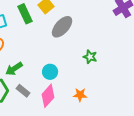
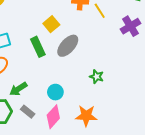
green rectangle: (25, 14) -> (38, 47), moved
orange star: (80, 95) -> (86, 116), size x1.5

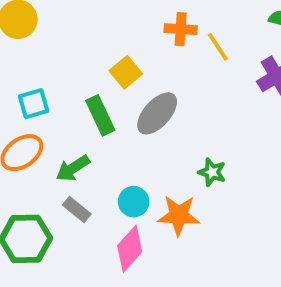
green arrow: (18, 89) -> (73, 168), moved
gray rectangle: (28, 112) -> (77, 209), moved
orange star: (86, 116) -> (179, 215), moved

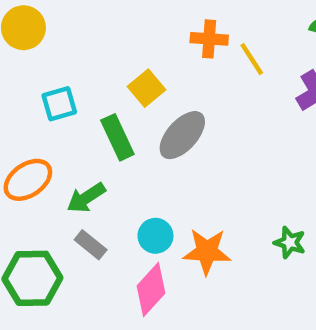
cyan square: (34, 104) -> (59, 104), moved
green star: (212, 172) -> (290, 243), moved

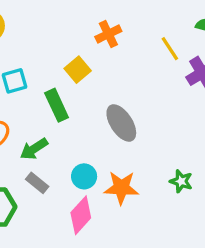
orange cross: (209, 39) -> (108, 34), moved, turned -30
yellow line: (252, 59) -> (170, 49), moved
gray ellipse: (182, 135) -> (121, 123), moved, turned -75

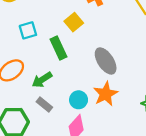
orange star: (121, 188) -> (106, 94), moved, turned -30

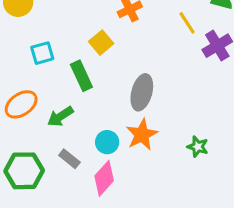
gray ellipse: (106, 61) -> (142, 92), turned 48
gray rectangle: (44, 105) -> (69, 159), moved

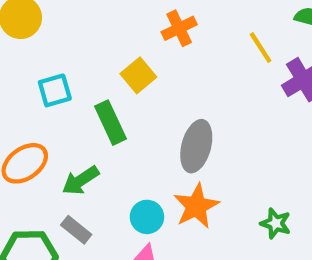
gray rectangle: (69, 159) -> (76, 230), moved

